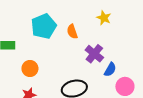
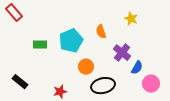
cyan pentagon: (44, 26) -> (71, 41), moved
orange circle: (30, 69) -> (86, 67), moved

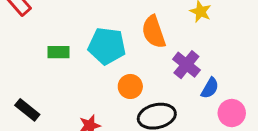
orange semicircle: (101, 32) -> (154, 32), size x1.5
cyan pentagon: (71, 41) -> (107, 46), turned 30

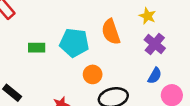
purple cross: (186, 65) -> (155, 44), moved

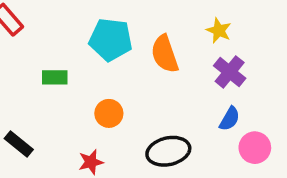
cyan pentagon: (74, 43) -> (111, 40), moved
orange circle: (93, 74) -> (109, 113), moved

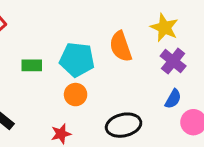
yellow star: (219, 31) -> (164, 28), size x1.4
cyan pentagon: (111, 40) -> (77, 60), moved

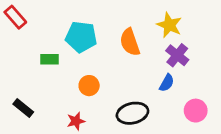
cyan pentagon: (77, 60) -> (81, 37), moved
blue semicircle: (173, 99) -> (167, 83), moved

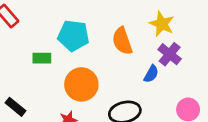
blue semicircle: (167, 83) -> (151, 74), moved
orange circle: (89, 86) -> (81, 84), size x1.6

